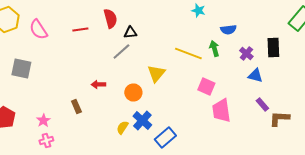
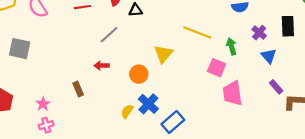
green arrow: (214, 48) -> (231, 46), moved
gray line: (121, 52) -> (109, 35), moved
blue triangle: (255, 76) -> (269, 56), turned 35

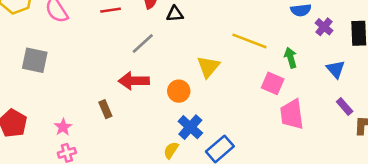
purple cross: (259, 33) -> (324, 27), moved
red arrow: (102, 66) -> (134, 81), size x1.6
yellow semicircle: (127, 111) -> (171, 150), moved

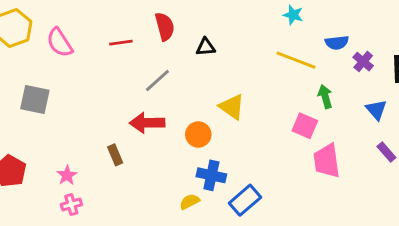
black triangle: (175, 14) -> (206, 47), moved
yellow line: (249, 41) -> (296, 60), moved
yellow triangle: (208, 67) -> (232, 107), turned -35
blue cross: (190, 127) -> (211, 175), turned -30
yellow semicircle: (171, 150) -> (190, 202), turned 30

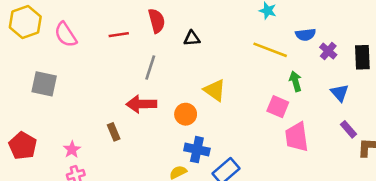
gray line: (157, 81) -> (150, 67), turned -30

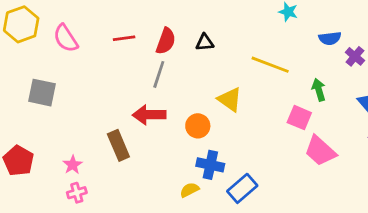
red semicircle: (157, 21) -> (166, 41), moved, turned 35
yellow line: (270, 50) -> (270, 65), moved
brown rectangle: (114, 132) -> (118, 145), size x1.5
pink trapezoid: (297, 137) -> (320, 151), turned -40

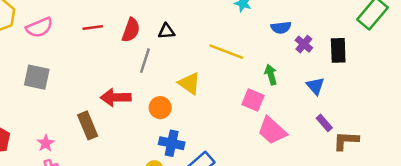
pink semicircle: (66, 38) -> (39, 27), turned -80
gray line: (159, 74) -> (145, 61), moved
gray square: (42, 93) -> (37, 77), moved

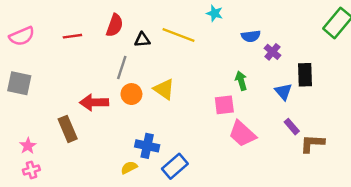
red semicircle: (131, 30) -> (115, 25), moved
black rectangle: (338, 50) -> (305, 75), moved
yellow line: (226, 52) -> (178, 35), moved
pink square: (253, 100) -> (224, 105), turned -30
orange circle: (160, 108) -> (131, 94), moved

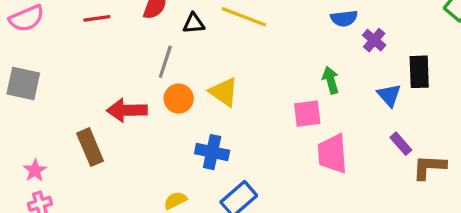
pink trapezoid: (242, 134) -> (332, 154), turned 44
blue cross: (147, 146) -> (212, 152), moved

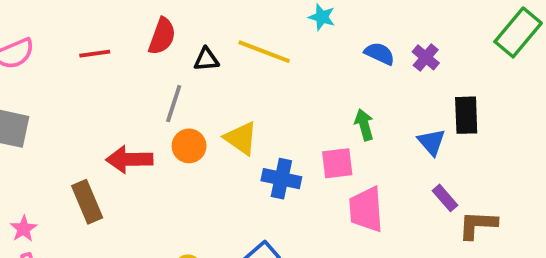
blue semicircle: (344, 18) -> (380, 54), turned -148
purple cross: (374, 40) -> (426, 57), moved
blue cross: (212, 152) -> (281, 179), moved

